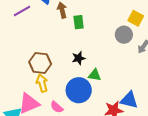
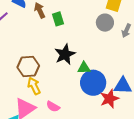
black star: (78, 58) -> (65, 54), size x1.5
blue circle: (79, 90) -> (93, 83), moved

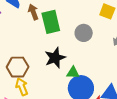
green rectangle: (58, 19) -> (51, 22), size x1.6
gray circle: (105, 23) -> (84, 33), moved

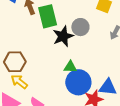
black star: (55, 58) -> (63, 36), moved
yellow arrow: (22, 87) -> (19, 82), turned -30

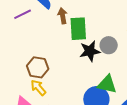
green triangle: (70, 67) -> (107, 84), moved, size x1.5

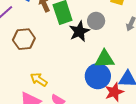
brown hexagon: (38, 67) -> (24, 39), moved

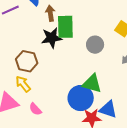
black star: (79, 31) -> (52, 38), moved
brown hexagon: (24, 39) -> (27, 61), moved

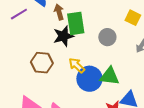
yellow arrow: (23, 84) -> (77, 65), moved
blue circle: (81, 98) -> (89, 79), moved

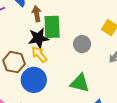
yellow arrow: (77, 65) -> (39, 54), moved
blue circle: (89, 79) -> (34, 80), moved

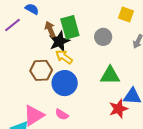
brown arrow: (37, 14) -> (50, 29), moved

